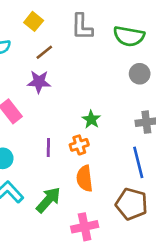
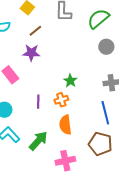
green semicircle: (129, 36) -> (98, 19), turned 130

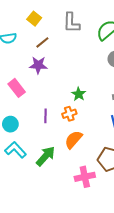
orange semicircle: (65, 125) -> (73, 140), turned 48
pink cross: (65, 161) -> (85, 177), moved

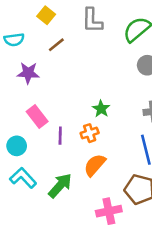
purple star: (38, 65) -> (28, 73), moved
pink rectangle: (17, 88) -> (37, 116), moved

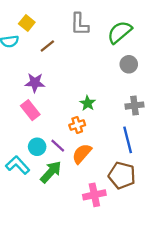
yellow square: (46, 15) -> (27, 23), moved
purple star: (28, 73) -> (35, 83), moved
purple line: (60, 136) -> (58, 146), moved, turned -49
cyan circle: (17, 146) -> (37, 147), moved

